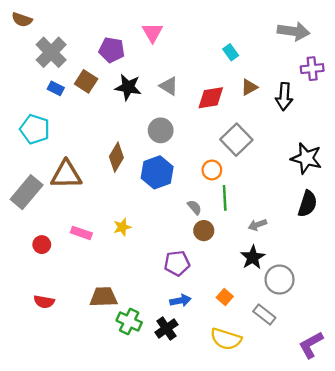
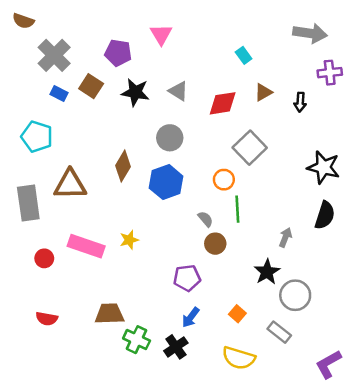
black arrow: (284, 97) -> (300, 102), size x0.7
gray rectangle: (27, 192) -> (28, 203), turned -48
gray arrow: (257, 225) -> (285, 237), moved, turned 132
pink rectangle: (81, 233) -> (86, 246), size x1.6
blue arrow: (180, 301) -> (191, 317), turned 138

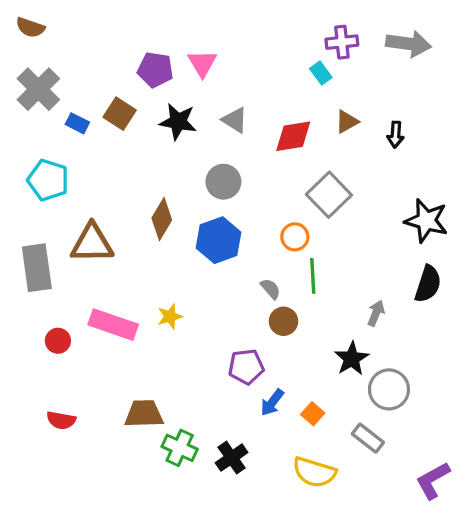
pink triangle: (161, 34) -> (202, 63), moved
gray cross: (54, 55) -> (38, 89), moved
purple cross: (330, 73) -> (342, 42), moved
blue arrow: (191, 317) -> (272, 402), moved

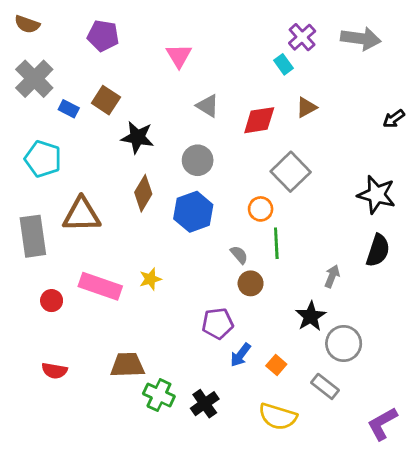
purple cross: (342, 42) -> (302, 37), turned -36
purple pentagon: (155, 70) -> (103, 36), moved
black star: (178, 122) -> (137, 137), moved
black arrow: (395, 135) -> (394, 119), moved, turned 50

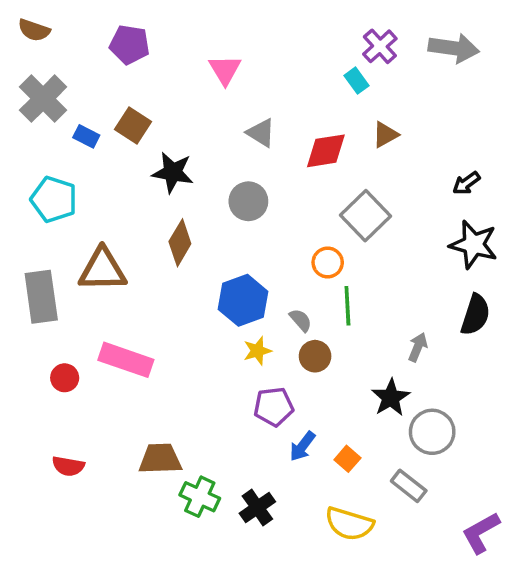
black arrow: (394, 119) -> (466, 183), moved
blue hexagon: (193, 212) -> (243, 300), moved
yellow star: (150, 279) -> (257, 351), moved

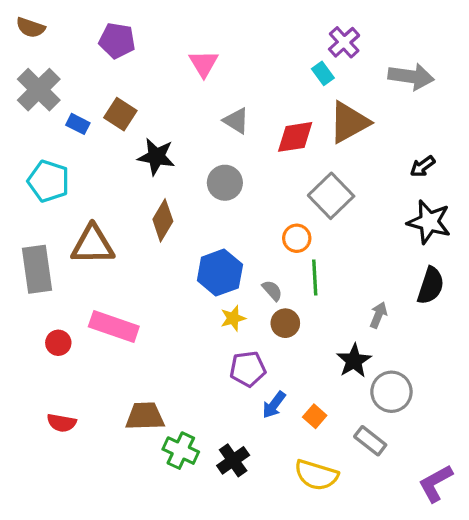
gray arrow: (454, 48) -> (411, 77), moved
brown triangle: (385, 135) -> (349, 122), size x1.8

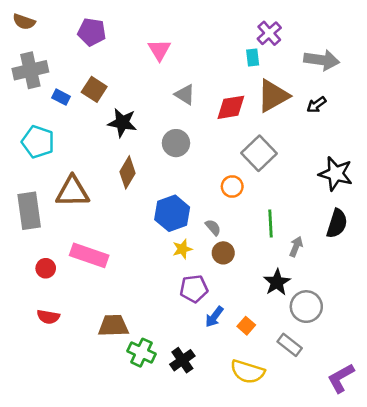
cyan rectangle: (323, 73) -> (253, 57), turned 30
gray cross: (39, 90) -> (30, 70), turned 32
black arrow: (422, 166) -> (316, 105), moved
green line: (315, 277) -> (270, 224), moved
red semicircle: (62, 423) -> (48, 317), moved

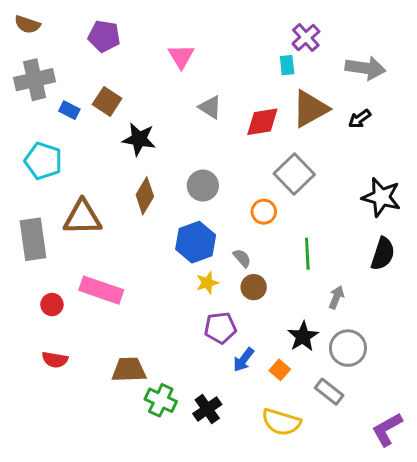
gray circle: (176, 143) -> (203, 186), moved
gray arrow: (296, 247) -> (336, 297), moved
black star: (277, 282) -> (303, 336), moved

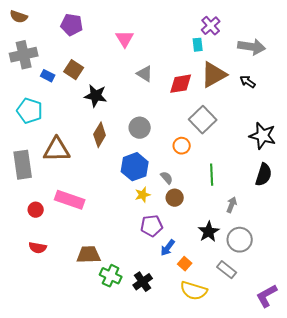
black arrow: (360, 119) -> (248, 82), turned 70
orange square: (280, 370) -> (185, 264), moved

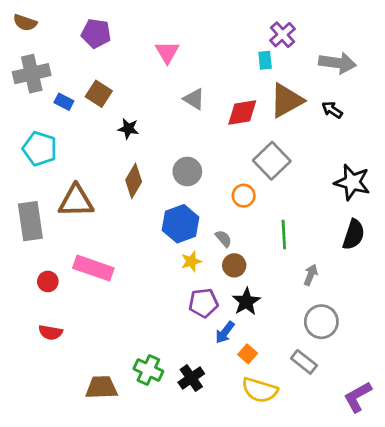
black star: (96, 96) -> (128, 129), size x0.7
black star: (209, 232) -> (246, 302), moved
brown trapezoid: (89, 255) -> (101, 387), moved

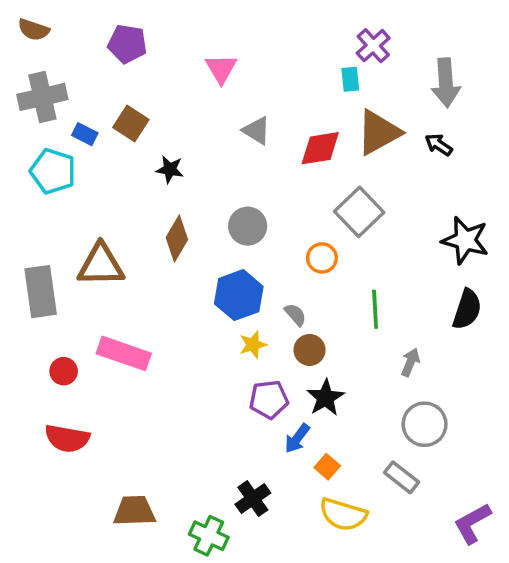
gray arrow: (337, 63) -> (446, 83), turned 78
cyan pentagon: (40, 149) -> (53, 171), moved
red semicircle: (50, 332) -> (67, 438), size x1.4
green cross: (148, 370) -> (209, 536), moved

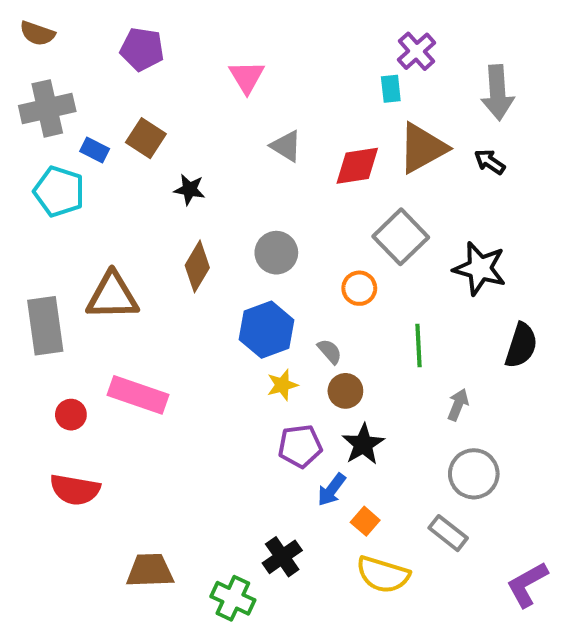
black star: (465, 240) -> (480, 268), moved

